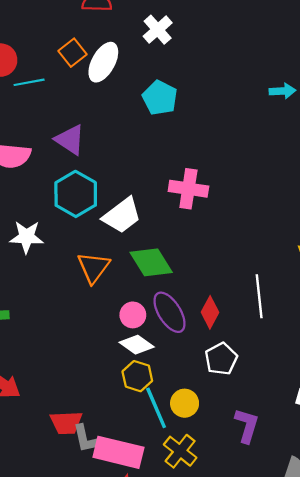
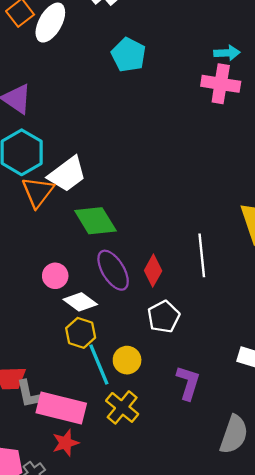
cyan pentagon: (160, 98) -> (129, 55), moved
pink cross: (188, 189) -> (221, 84), moved
orange triangle: (93, 267) -> (38, 192), moved
pink circle: (133, 315) -> (55, 276), moved

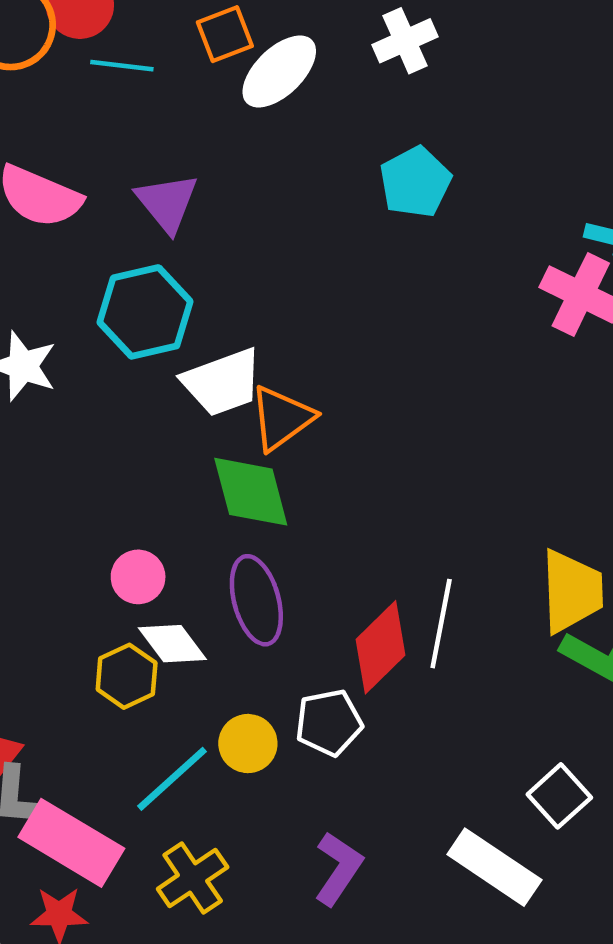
orange triangle: (38, 192) -> (282, 418), moved
red diamond: (153, 271) -> (380, 647), moved, size x1.4
yellow hexagon: (81, 333) -> (127, 676), moved
yellow circle: (127, 360) -> (248, 744), moved
cyan line: (99, 364) -> (172, 779), turned 54

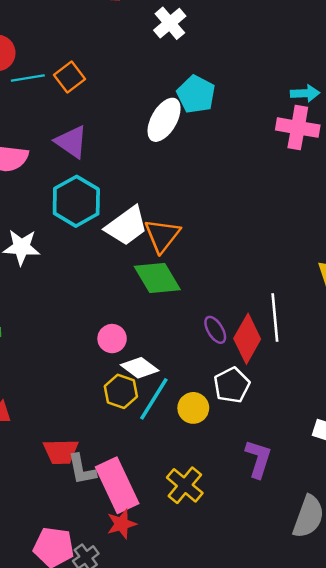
orange square: (225, 34) -> (69, 77), moved
white ellipse: (279, 71) -> (164, 120), moved
purple ellipse: (256, 600) -> (215, 330), moved, size x0.6
cyan line: (172, 779) -> (154, 399), moved
pink rectangle: (71, 843) -> (117, 485), turned 50

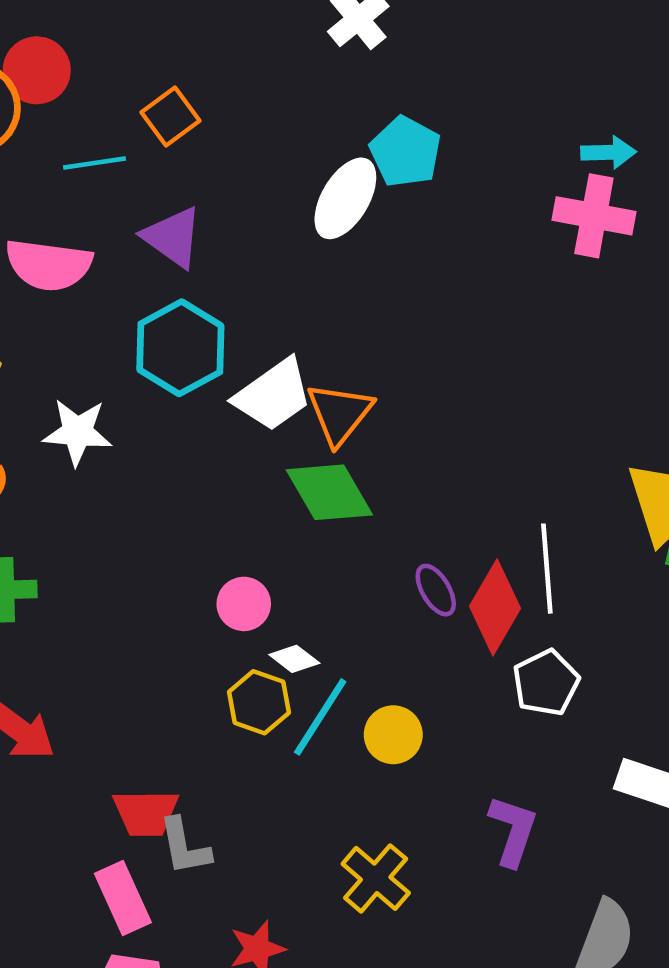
cyan line: (28, 78) -> (94, 163), moved
white diamond: (140, 368) -> (294, 659), size x0.7
white pentagon: (232, 385) -> (546, 683), moved
pink rectangle: (117, 485) -> (123, 898), moved, size x0.7

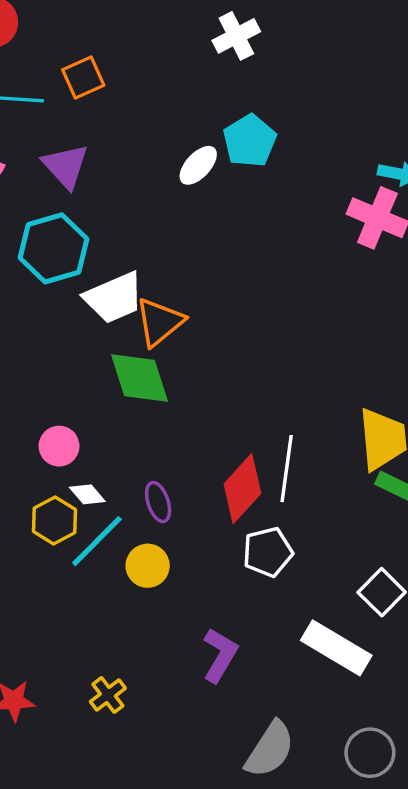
white ellipse: (345, 198) -> (198, 165), size x0.7
purple ellipse: (436, 590) -> (158, 502), moved
yellow cross: (376, 878) -> (108, 695), moved, size x0.7

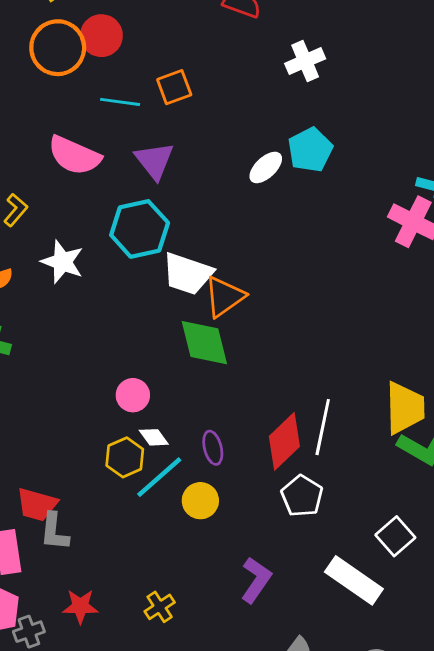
white trapezoid: (114, 298) -> (187, 274), turned 38
white pentagon: (268, 552) -> (302, 496), turned -30

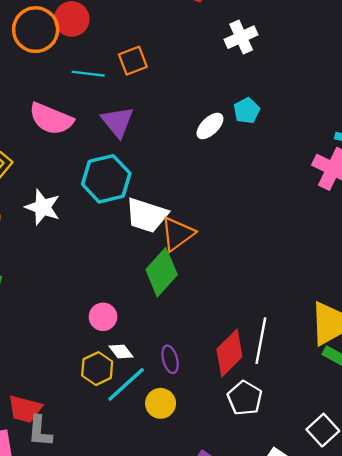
cyan pentagon: (310, 150) -> (247, 111), size x0.7
green diamond: (204, 343) -> (162, 272), turned 57

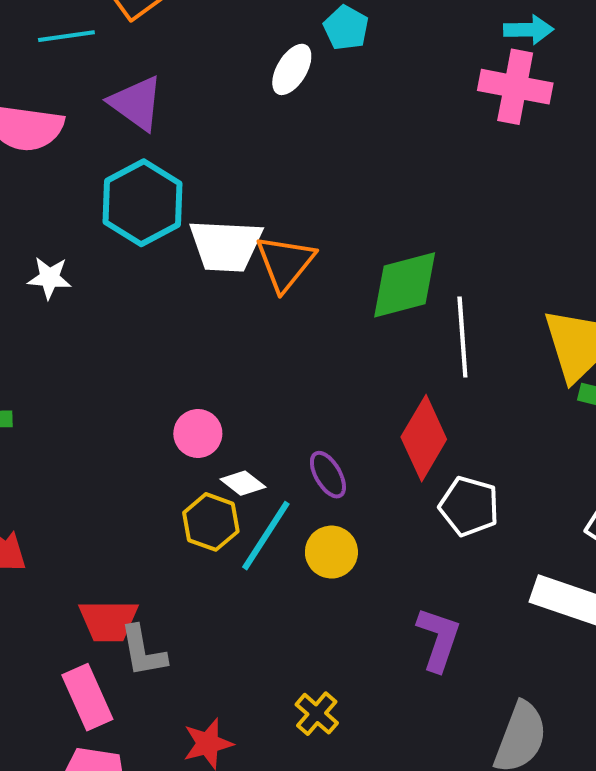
white star: (43, 207) -> (49, 278), size x0.7
green diamond: (162, 272) -> (405, 285), moved, turned 48
white line: (261, 341) -> (462, 337), moved

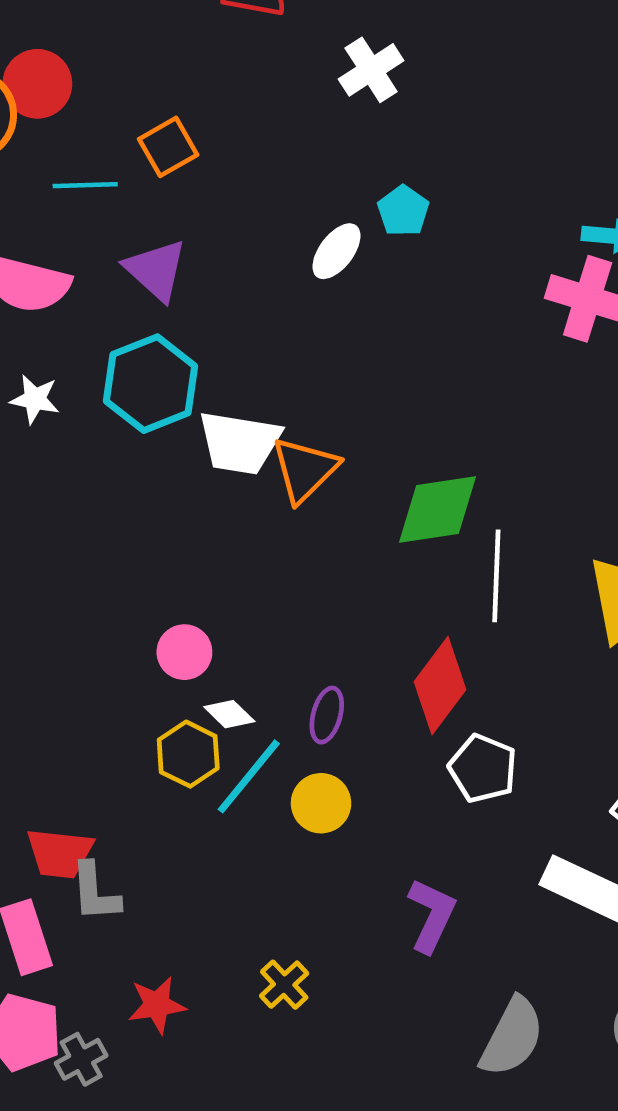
white star: (49, 278) -> (35, 399), moved
purple ellipse: (328, 475) -> (327, 715), turned 39

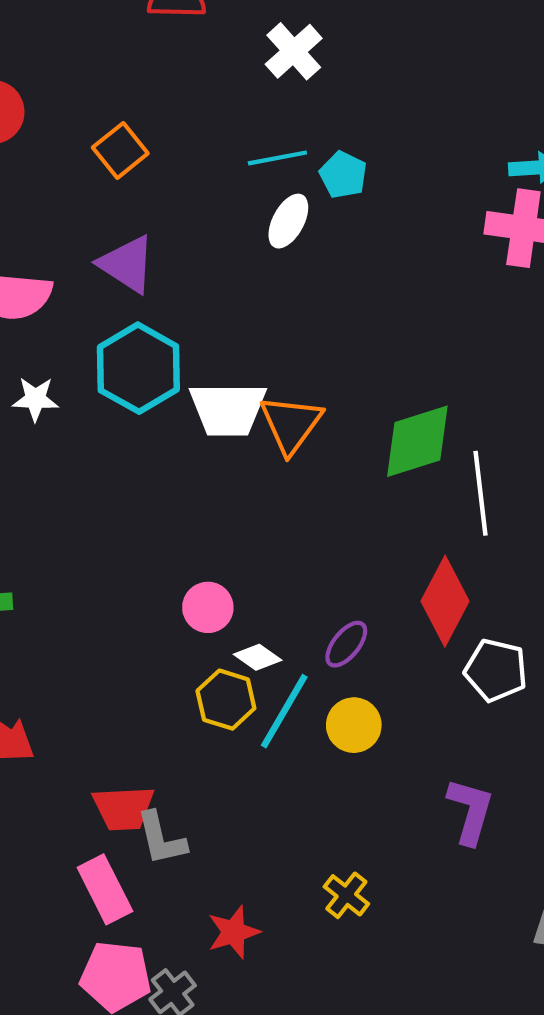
cyan line: (85, 185) -> (277, 158), moved
purple ellipse: (327, 715) -> (346, 644), turned 33

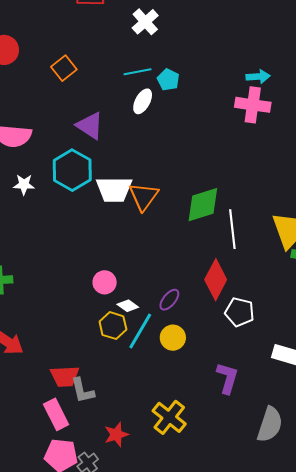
purple triangle: (127, 264) -> (90, 126), moved
yellow cross: (346, 895) -> (169, 417), size x1.6

